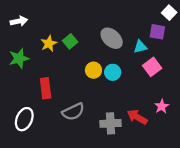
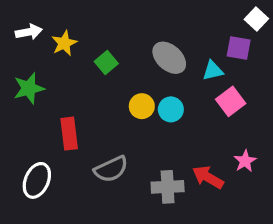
yellow star: (49, 44) -> (64, 43), moved

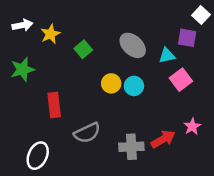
red arrow: (208, 177) -> (163, 139), turned 120
white ellipse: (37, 180) -> (38, 156), moved

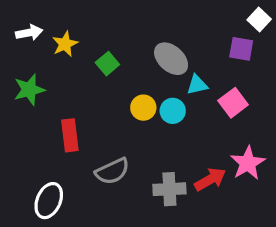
cyan triangle: (167, 56) -> (197, 85), moved
pink star: (192, 126) -> (248, 163), size x1.5

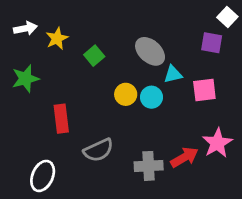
pink square: (233, 103) -> (204, 90), turned 30

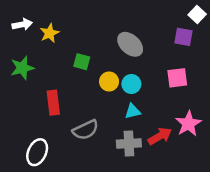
green square: (94, 56) -> (82, 62), moved, turned -35
cyan triangle: (173, 74) -> (133, 111), moved

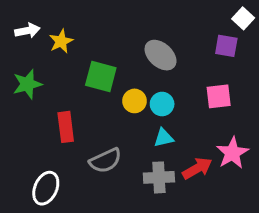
green square: (82, 62) -> (101, 76), size x1.5

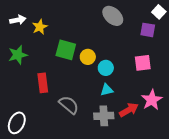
gray ellipse: (161, 55) -> (113, 16), moved
yellow circle: (135, 101) -> (88, 57), moved
gray semicircle: (105, 161) -> (69, 105), turned -115
white ellipse: (46, 188) -> (17, 123), moved

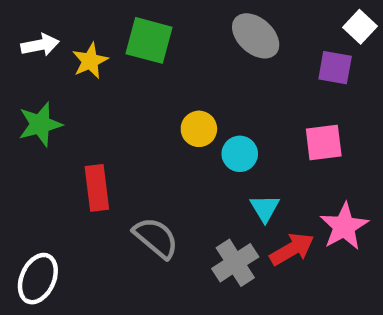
green square: (66, 50) -> (149, 40), moved
cyan triangle: (107, 90) -> (265, 208), moved, turned -48
gray cross: (104, 116) -> (235, 263), turned -30

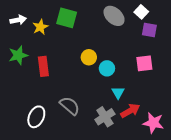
white square: (360, 27) -> (141, 12), moved
red rectangle: (97, 188) -> (43, 66), moved
pink star: (344, 226) -> (153, 123), moved, turned -30
white ellipse: (38, 279) -> (36, 117), moved

